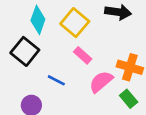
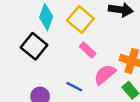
blue line: (56, 80) -> (74, 87), moved

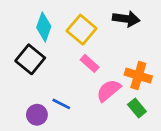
blue line: (74, 87) -> (61, 104), moved

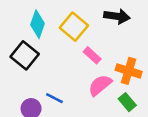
pink rectangle: (90, 63) -> (92, 55), moved

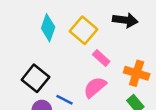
black square: (25, 55) -> (35, 78), moved
pink semicircle: (100, 85) -> (95, 87), moved

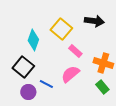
cyan diamond: (48, 28) -> (33, 40), moved

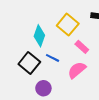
blue line: (46, 84) -> (53, 58), moved
purple circle: (28, 92) -> (43, 88), moved

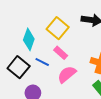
pink rectangle: (82, 47) -> (61, 53), moved

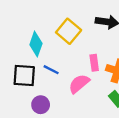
pink rectangle: (61, 53) -> (94, 63), moved, turned 40
black square: (19, 67) -> (24, 76), turned -35

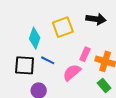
yellow square: (69, 31) -> (63, 27), turned 30
pink rectangle: (94, 63) -> (85, 54), turned 32

